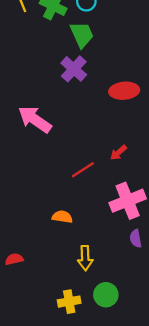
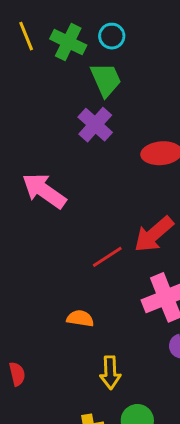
red arrow: (118, 153) -> (154, 234), size x1.8
red semicircle: (14, 259) -> (17, 374), turned 90

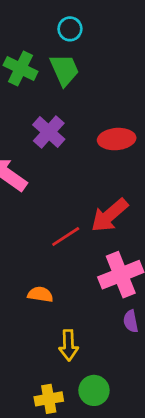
green cross: (68, 42) -> (21, 68), moved
purple cross: (95, 125) -> (49, 132), moved

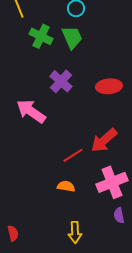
orange semicircle: (40, 294) -> (66, 186), moved

